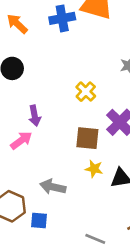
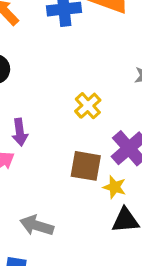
yellow star: (94, 169) -> (115, 187), moved

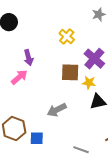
gray arrow: (37, 226) -> (57, 110), moved, turned -36

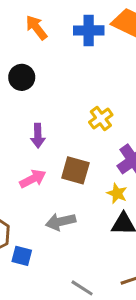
brown square: (70, 72) -> (75, 170), moved
pink arrow: (19, 77) -> (33, 179), moved

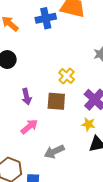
brown square: (75, 170) -> (56, 101), moved

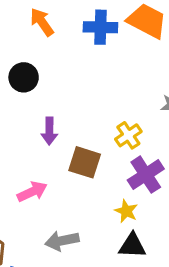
yellow cross: (67, 76) -> (128, 135), moved
purple arrow: (27, 97) -> (49, 131), moved

